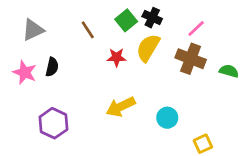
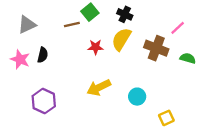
green square: (126, 20) -> (90, 12), moved
pink line: (196, 29) -> (178, 28), moved
brown line: (88, 30) -> (72, 25), turned -70

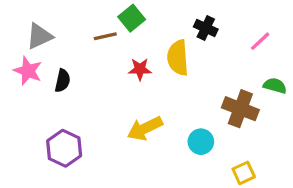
black cross: (125, 14) -> (206, 28), moved
yellow semicircle: (121, 39) -> (178, 58), turned -35
brown cross: (156, 48) -> (240, 109), moved
pink star: (20, 59) -> (28, 71), moved

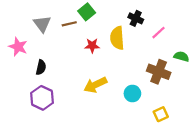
gray triangle: (39, 36) -> (42, 24), moved, turned -42
pink line: (260, 41) -> (159, 33), moved
black semicircle: (63, 81) -> (41, 67), moved

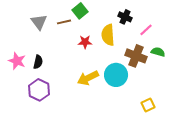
pink star: (18, 47) -> (17, 61), moved
green semicircle: (181, 56) -> (158, 52), moved
brown cross: (159, 72) -> (136, 56), moved
cyan circle: (132, 93) -> (116, 75), moved, size x1.5

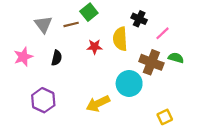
pink star: (17, 61) -> (23, 57), moved, turned 30
black semicircle: (38, 62) -> (57, 58), moved
yellow arrow: (88, 78) -> (98, 104), moved

